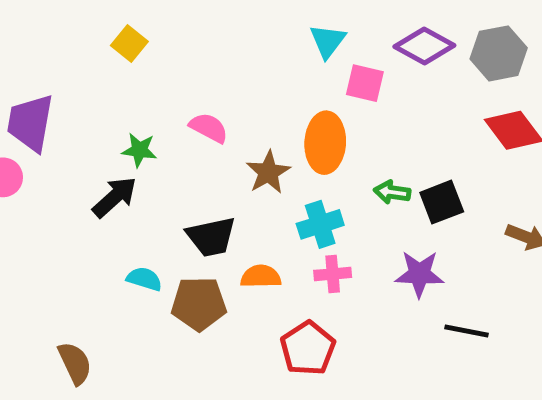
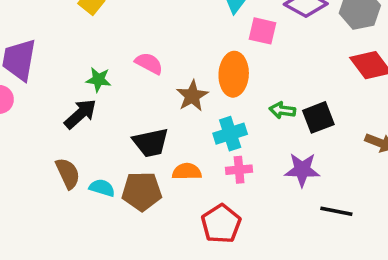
cyan semicircle: (144, 279) -> (102, 188), moved
brown semicircle: (75, 363) -> (68, 173), moved

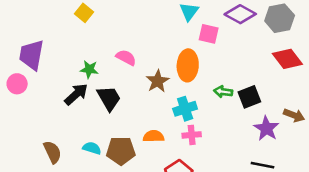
black trapezoid: (151, 143) -> (109, 98), moved, turned -108
purple star: (302, 170) -> (266, 128), moved, turned 30
brown semicircle: (68, 173) -> (52, 152), moved

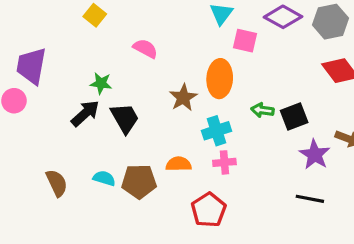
pink semicircle: (126, 58) -> (145, 48), moved

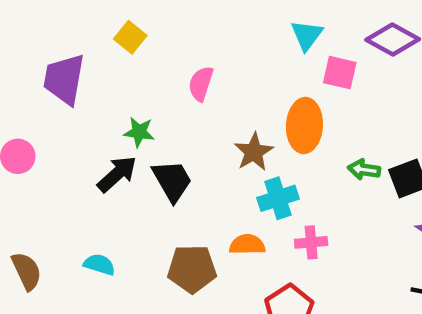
pink semicircle: (145, 48) -> (201, 84), turned -100
purple trapezoid: (31, 66) -> (64, 79), moved
cyan cross: (217, 131) -> (278, 198), moved
cyan semicircle: (104, 178) -> (99, 264), moved
brown semicircle: (57, 183) -> (27, 271), moved

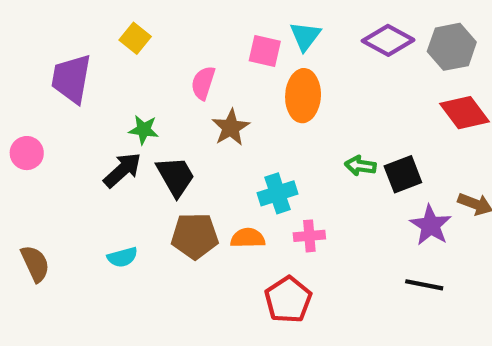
pink square: (340, 73) -> (265, 51), moved
orange ellipse: (304, 125) -> (303, 96), moved
brown star: (254, 152) -> (231, 128), moved
cyan semicircle: (99, 264) -> (122, 257), moved, turned 148
brown pentagon: (192, 269) -> (195, 236), moved

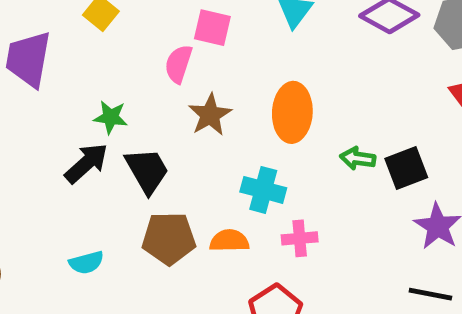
pink square: (265, 51) -> (212, 28), moved
orange ellipse: (303, 96) -> (292, 112), moved
cyan cross: (278, 193) -> (263, 190), turned 33

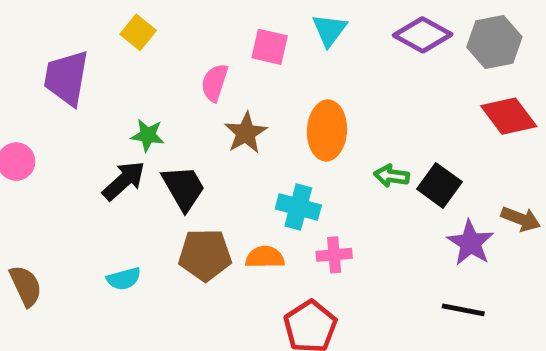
pink square: (212, 28) -> (270, 47), moved
black square: (406, 168) -> (439, 185), turned -33

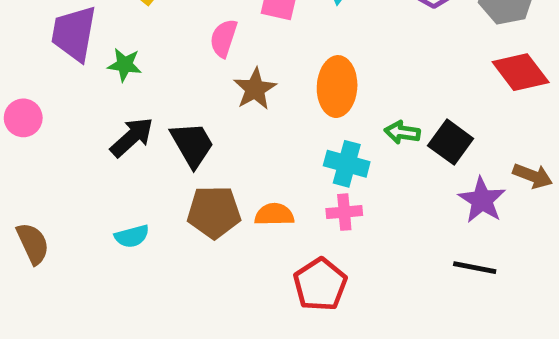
green star: (148, 135) -> (125, 65), moved
cyan cross: (298, 207) -> (347, 164), moved

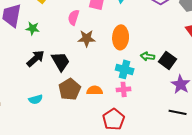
brown star: (255, 89) -> (87, 38), turned 30
brown pentagon: (214, 212) -> (70, 89), turned -30

